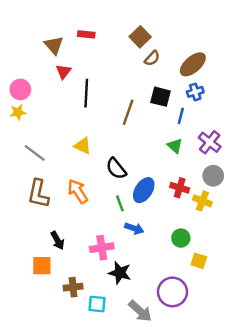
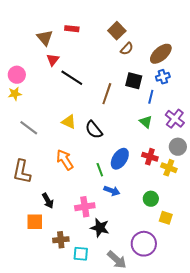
black line: (86, 93) -> (72, 78), turned -60
black semicircle: (116, 169) -> (94, 130), moved
brown L-shape: (38, 194) -> (22, 172), moved

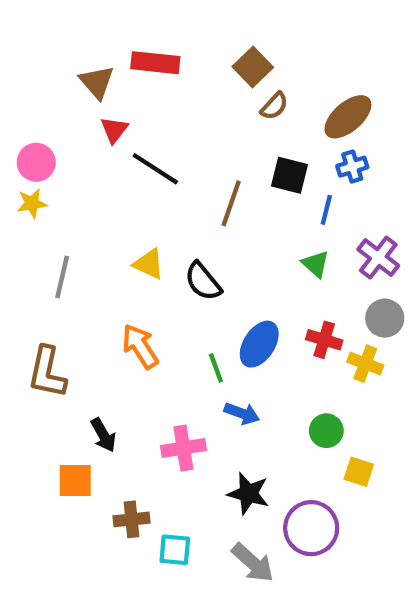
red rectangle: (72, 29) -> (155, 63), size x1.5
gray line: (29, 128) -> (62, 277), turned 66
black star: (100, 228) -> (248, 493), moved

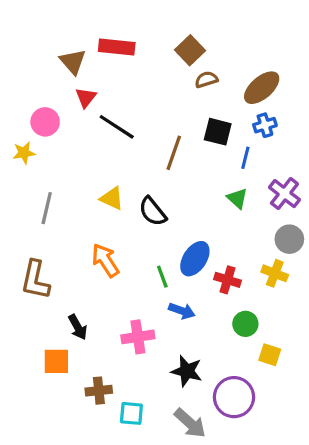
brown semicircle: (274, 106) -> (206, 80), turned -150
pink circle: (36, 162) -> (45, 122), moved
red cross: (324, 340) -> (227, 280), moved

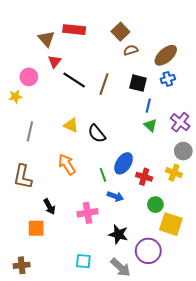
brown line: (174, 153) -> (104, 84), moved
blue line: (245, 158) -> (148, 106), moved
yellow square: (270, 355) -> (171, 224), size x1.6
brown cross: (99, 391) -> (22, 265), moved

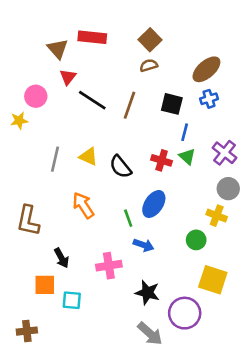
brown semicircle: (131, 50) -> (149, 65), moved
gray line: (30, 131) -> (55, 159), moved
red cross: (144, 177) -> (162, 160), moved
green circle: (155, 205) -> (196, 240), moved
cyan square: (83, 261) -> (72, 300), moved

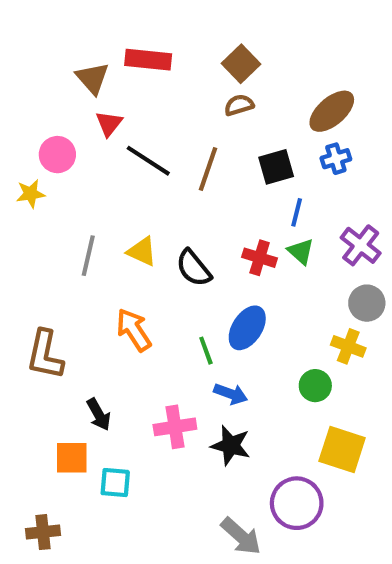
black square: (172, 104) -> (276, 167), turned -30
black star: (147, 293) -> (231, 445), moved

